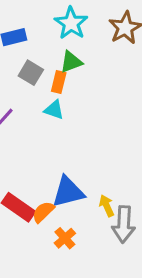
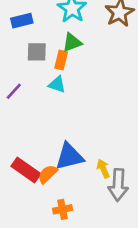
gray square: (31, 73) -> (37, 52), turned -30
orange cross: (65, 238) -> (63, 209), moved, turned 30

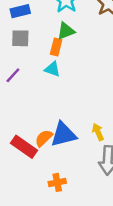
gray square: (37, 52) -> (20, 38), moved
yellow arrow: (103, 169) -> (98, 132), moved
orange semicircle: (48, 174) -> (44, 138), moved

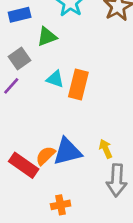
green triangle: (66, 31) -> (47, 37), moved
gray square: (20, 38) -> (20, 59), moved, turned -36
orange rectangle: (56, 47) -> (78, 84), moved, size x1.5

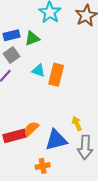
blue rectangle: (20, 15) -> (11, 35), moved
blue triangle: (67, 152) -> (56, 140), moved
red rectangle: (24, 165) -> (15, 136), turned -50

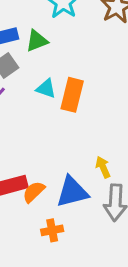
orange semicircle: (31, 129) -> (34, 192), moved

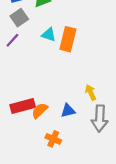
blue triangle: (72, 192) -> (68, 111), size x0.6
orange cross: (52, 230) -> (53, 139), turned 35

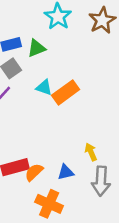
orange rectangle: (68, 39) -> (66, 92), turned 40
orange cross: (53, 139) -> (49, 204), size x1.5

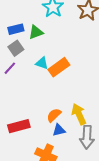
yellow arrow: (91, 152) -> (79, 114), size x1.5
orange semicircle: (34, 172) -> (54, 115), moved

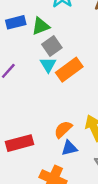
gray square: (16, 48) -> (52, 46), moved
cyan triangle: (42, 63) -> (48, 65), turned 40

